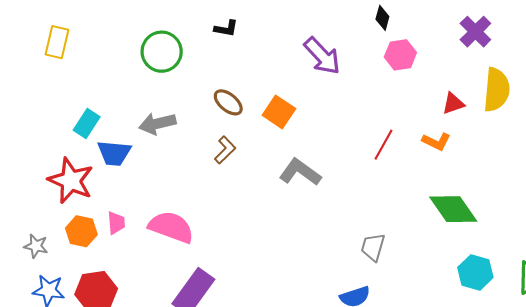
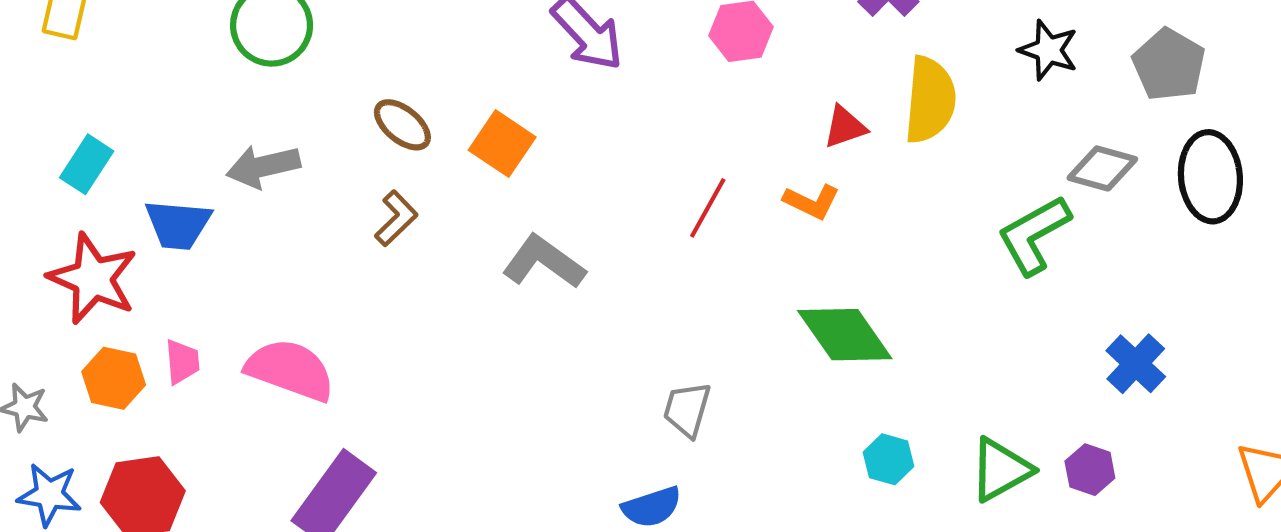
cyan rectangle: (87, 124) -> (87, 164), moved
cyan hexagon: (475, 272) -> (888, 459), size x0.7

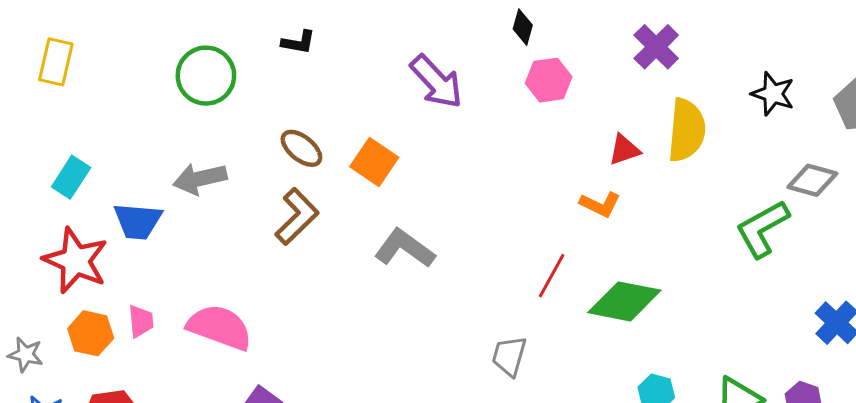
red line: (708, 208) -> (552, 276), moved
brown L-shape: (396, 218) -> (297, 217), size x1.4
green diamond: (845, 335) -> (624, 301), turned -44

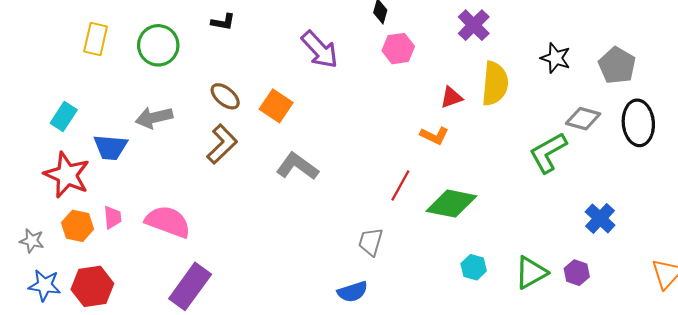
yellow rectangle: (56, 62) -> (96, 39), moved

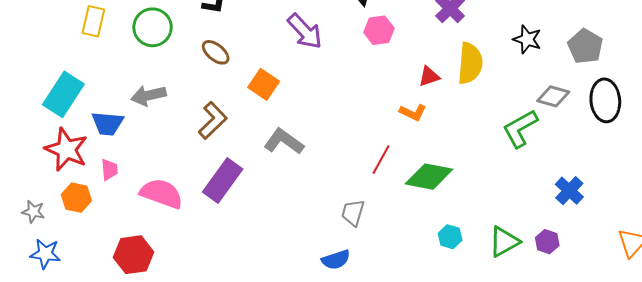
brown ellipse: (225, 96) -> (216, 52), moved
cyan rectangle: (64, 116) -> (63, 94), size x1.6
pink trapezoid: (113, 217) -> (109, 170), moved
red hexagon: (92, 286) -> (133, 255), moved
purple rectangle: (190, 286) -> (223, 181), moved

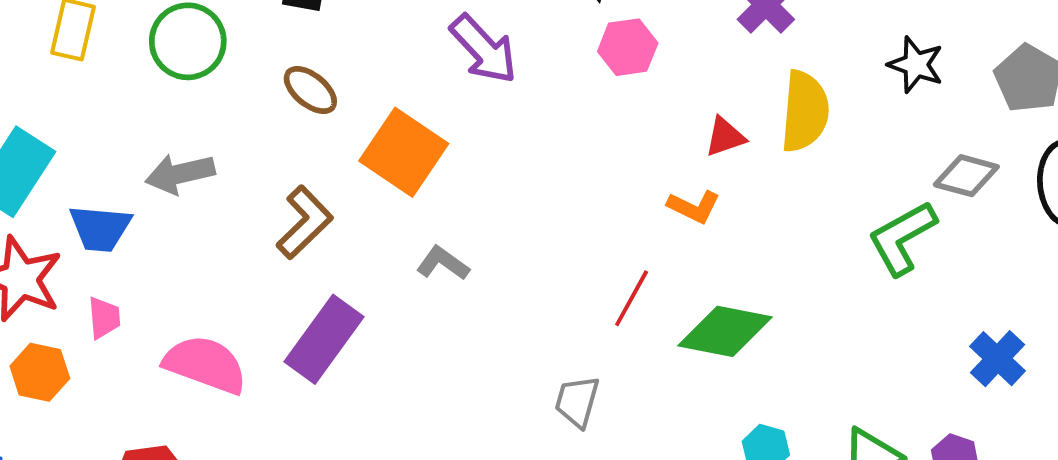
orange square: (264, 84) -> (404, 152), size x1.4
gray L-shape: (284, 142) -> (443, 263), size x0.7

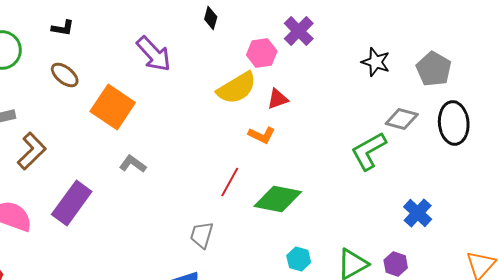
pink hexagon: (628, 47) -> (262, 53), moved
yellow semicircle: (805, 111) -> (237, 88), moved, turned 54
brown L-shape: (305, 222) -> (32, 151), moved

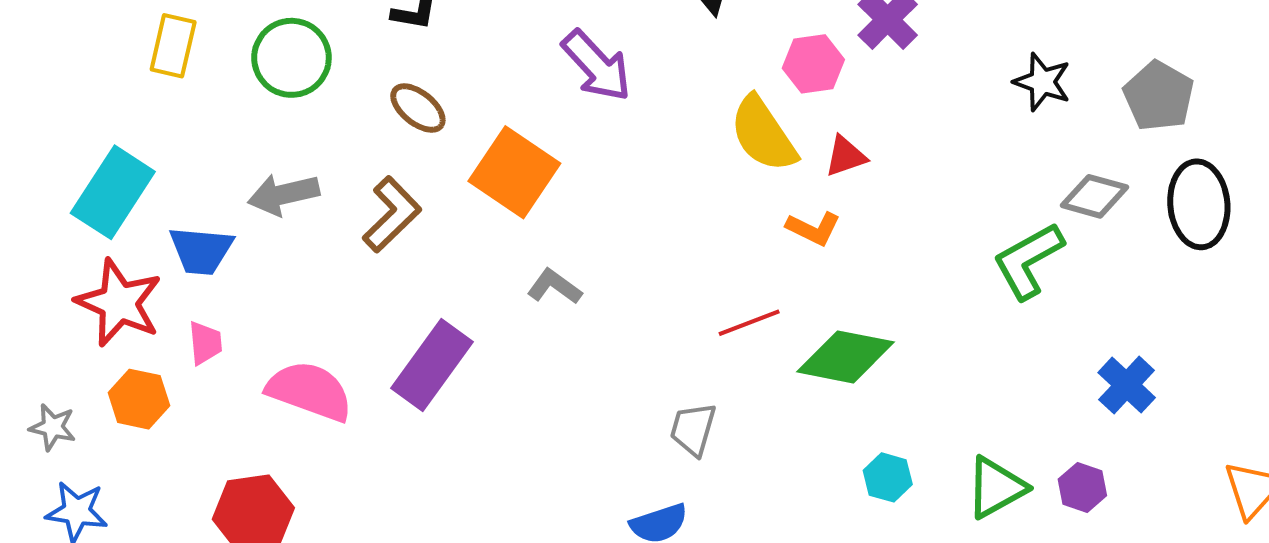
yellow semicircle: (237, 88) -> (763, 134), turned 87
brown L-shape: (32, 151) -> (392, 214), moved
red line: (230, 182) -> (749, 323), turned 40

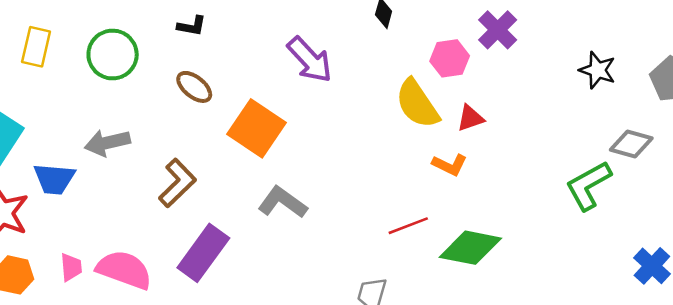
brown L-shape: (392, 214) -> (177, 183), moved
gray L-shape: (554, 287) -> (282, 202), size x1.4
pink trapezoid: (205, 343) -> (71, 267), moved

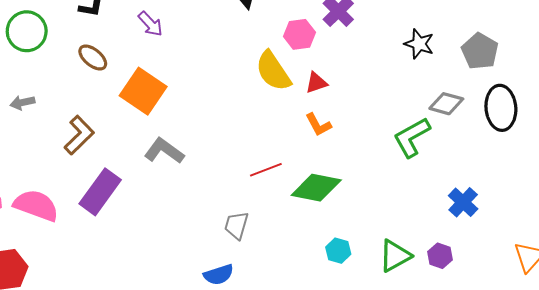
purple arrow: (310, 60) -> (150, 24), moved, size x0.7
gray arrow: (107, 143) -> (22, 103), size x0.7
orange L-shape: (450, 165) -> (318, 125), moved, turned 36

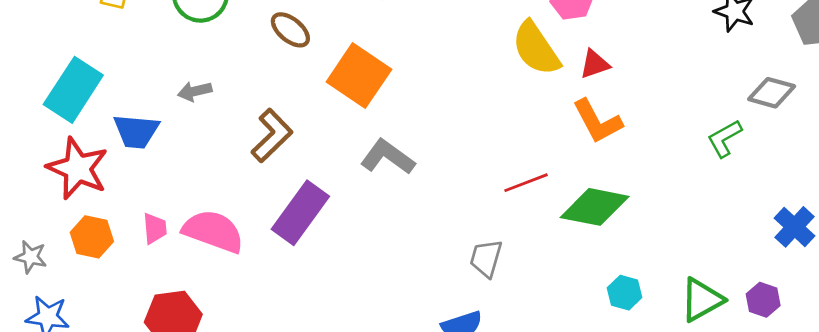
orange L-shape: (318, 125) -> (597, 121), size x1.4
green L-shape: (412, 137) -> (725, 138), size x0.7

